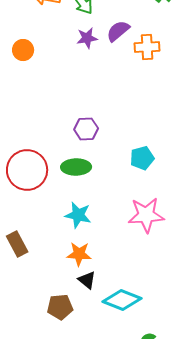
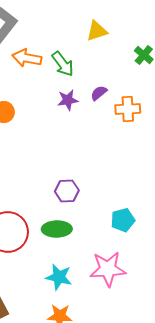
purple semicircle: (118, 31) -> (99, 93), size x0.7
pink star: (146, 215) -> (108, 269), moved

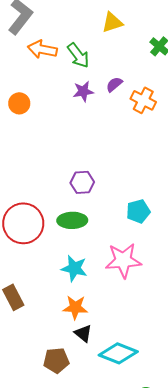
orange cross: (128, 109) -> (143, 100), turned 30

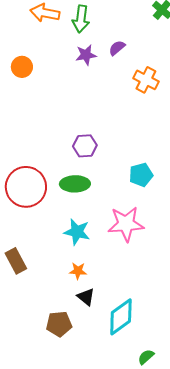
green arrow: (78, 55) -> (81, 19), turned 44
orange cross: (143, 100) -> (146, 80), moved
orange star: (75, 307) -> (78, 271), size x0.7
cyan diamond: (118, 353) -> (121, 317), turned -57

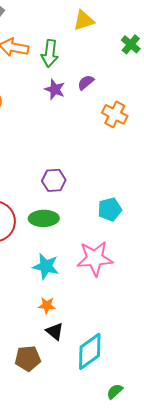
purple star: (86, 55) -> (55, 89), turned 30

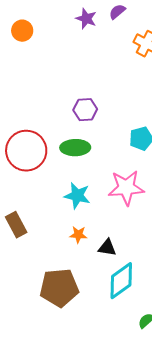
black triangle: (55, 331) -> (107, 248), moved, turned -30
brown pentagon: (28, 358) -> (59, 288), size x1.5

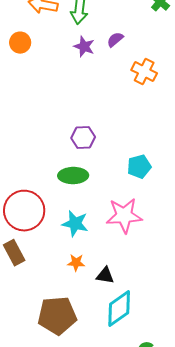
orange circle: (22, 31) -> (20, 43), moved
red circle: (26, 151) -> (24, 211), moved

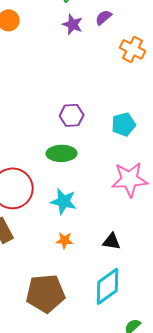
cyan pentagon: (139, 167) -> (124, 124), moved
pink star: (124, 216) -> (130, 179), moved
black triangle: (105, 276) -> (112, 241), moved

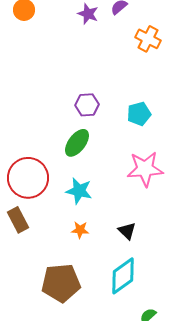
green ellipse: (62, 153) -> (77, 143), turned -52
black triangle: (112, 241) -> (127, 231), turned 36

